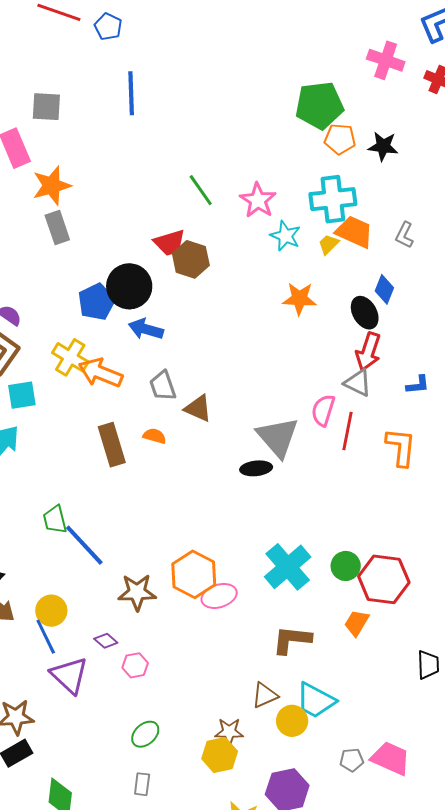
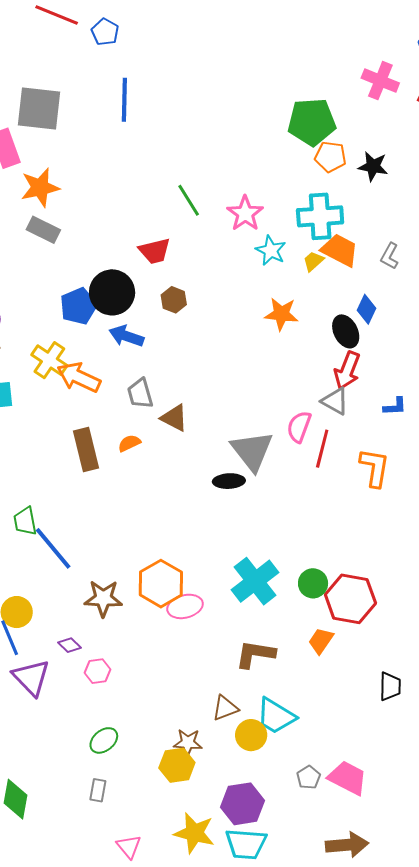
gray square: (46, 107) -> (39, 108), size x1.5
gray rectangle: (57, 227) -> (43, 230), turned -48
brown hexagon: (191, 259) -> (174, 300), moved, size x0.7
orange semicircle: (155, 436) -> (129, 443), turned -45
gray pentagon: (352, 760) -> (309, 777), turned -30

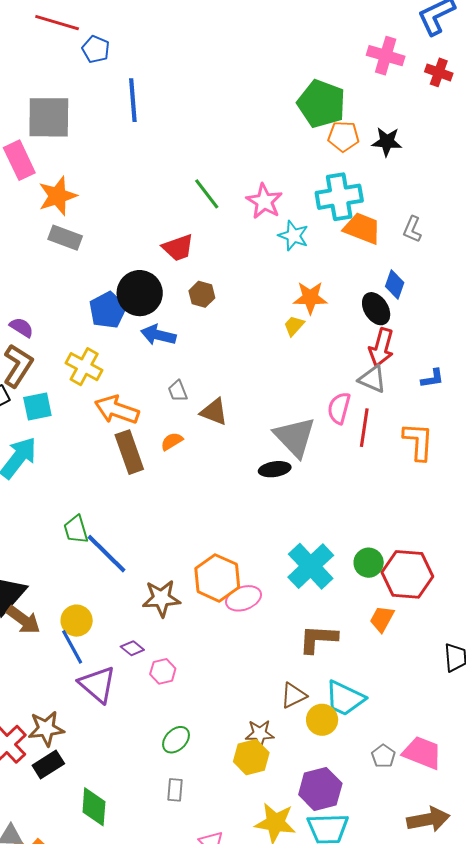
blue pentagon: (105, 32) -> (96, 49), moved
green pentagon: (312, 122) -> (321, 104), turned 30
yellow trapezoid: (313, 261) -> (294, 326), moved
orange arrow: (79, 377) -> (117, 410), moved
gray trapezoid: (140, 394) -> (178, 391), size x0.7

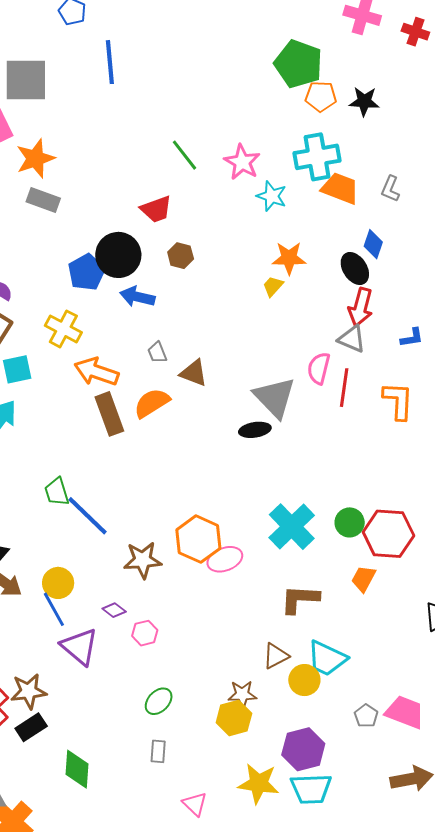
orange semicircle: (172, 441) -> (152, 403), size x1.6

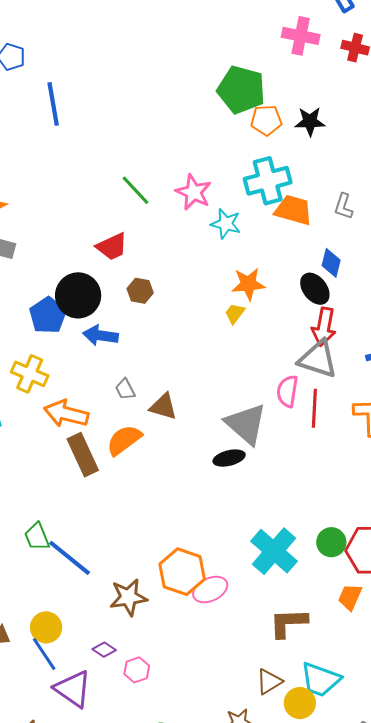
gray triangle: (352, 339) -> (318, 359), size x1.4

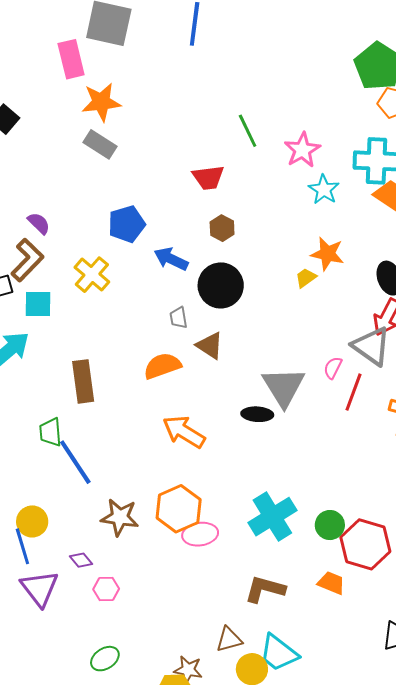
black circle: (78, 295) -> (221, 285), moved
pink semicircle: (287, 391) -> (333, 368), size x0.7
orange arrow: (66, 414) -> (184, 432), moved
brown rectangle: (83, 455) -> (83, 381), moved
orange trapezoid: (350, 597) -> (331, 583), turned 72

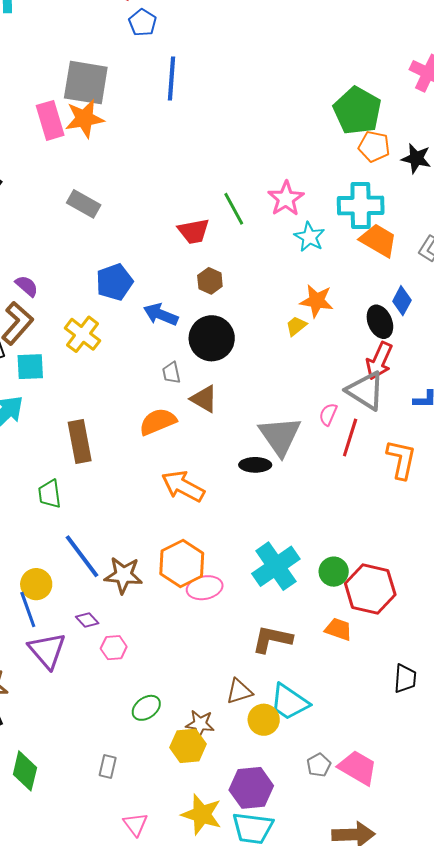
orange star: (101, 102) -> (84, 119), moved
green line: (248, 131) -> (234, 209), moved
blue line: (75, 462) -> (82, 556), moved
green ellipse: (105, 659) -> (146, 708), moved

